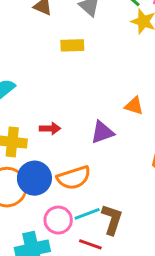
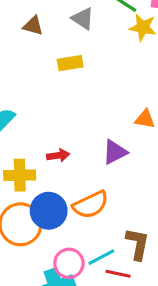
cyan line: (87, 214) -> (101, 257), moved
pink circle: (58, 220) -> (69, 263), moved

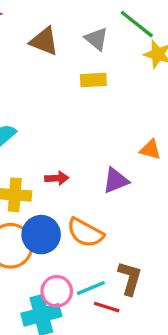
brown triangle: (33, 26) -> (44, 41), size x1.4
yellow rectangle: (70, 63) -> (93, 80), moved
orange semicircle: (91, 205) -> (85, 233), turned 48

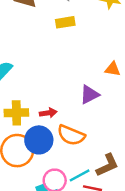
red arrow: (57, 178) -> (48, 113), moved
brown L-shape: (130, 278) -> (107, 165), turned 55

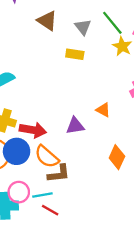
red arrow: (48, 113) -> (33, 130), size x1.6
brown L-shape: (107, 165) -> (59, 174), moved

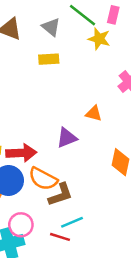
cyan line: (42, 195) -> (72, 222), moved

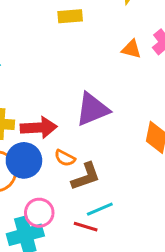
orange triangle: (94, 113) -> (131, 49), moved
purple triangle: (67, 138) -> (92, 109), size x1.4
orange semicircle: (43, 179) -> (65, 158), size x0.6

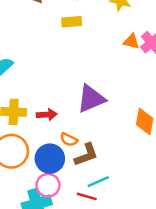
orange triangle: (131, 49) -> (131, 41), moved
red arrow: (39, 128) -> (47, 115), size x0.7
blue circle: (24, 160) -> (50, 159), moved

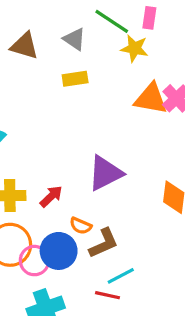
orange triangle: (131, 41) -> (151, 99), size x1.6
red arrow: (47, 115) -> (51, 196), turned -36
pink circle: (48, 185) -> (34, 261), moved

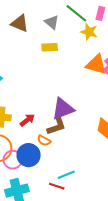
brown L-shape: (104, 243) -> (56, 126), moved

